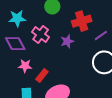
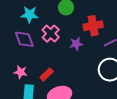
pink star: (25, 66) -> (21, 72), moved

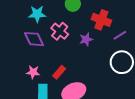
red cross: (93, 26) -> (101, 20), turned 36

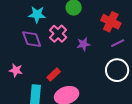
red cross: (101, 20) -> (111, 22), moved
pink star: (33, 72) -> (16, 70), moved

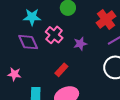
red cross: (111, 22) -> (106, 20), turned 30
red rectangle: (54, 74) -> (61, 70), moved

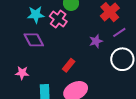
pink cross: (54, 35) -> (58, 19), moved
purple star: (80, 44) -> (96, 41), moved

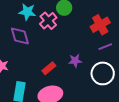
purple star: (96, 41) -> (75, 61), moved

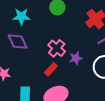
pink cross: (48, 21) -> (57, 48), moved

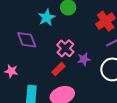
cyan star: (21, 17) -> (47, 18), moved, turned -30

